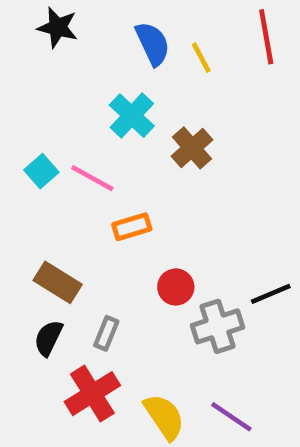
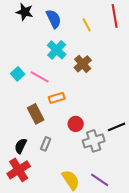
blue semicircle: (153, 44) -> (54, 19), moved
brown rectangle: (58, 282) -> (36, 114), moved, turned 30
red cross: (92, 394) -> (19, 170), moved

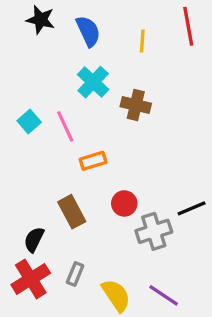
yellow line: (87, 25) -> (142, 41), turned 32
brown cross: (83, 64) -> (136, 105), turned -36
pink line: (40, 77) -> (65, 126), turned 36
brown rectangle: (36, 114) -> (72, 212), moved
gray rectangle: (46, 144) -> (75, 274), moved

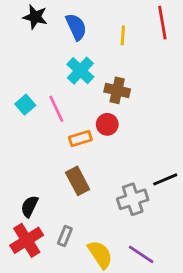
red circle: (124, 203) -> (107, 124), moved
brown rectangle: (72, 212) -> (78, 181), moved

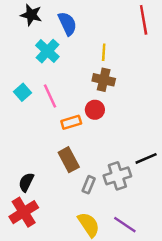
yellow line: (123, 35) -> (104, 52), moved
cyan cross: (80, 71) -> (47, 51), moved
gray rectangle: (65, 236) -> (89, 185), moved

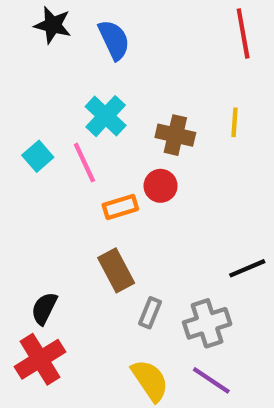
cyan cross: (47, 51) -> (106, 116), moved
yellow line: (104, 52) -> (235, 122), moved
gray cross: (117, 176) -> (207, 323), moved

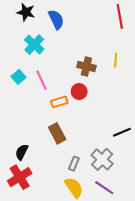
cyan cross: (106, 116) -> (34, 45), moved
gray rectangle: (150, 313) -> (74, 164), moved
gray cross: (207, 323) -> (102, 159), turned -30

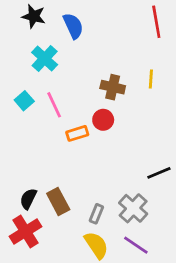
brown rectangle: (57, 133) -> (58, 202), moved

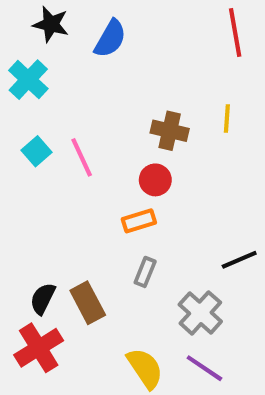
blue semicircle: (73, 26) -> (110, 39), turned 55
cyan cross: (45, 59) -> (28, 80), moved
orange rectangle: (77, 133) -> (139, 221), moved
gray rectangle: (96, 214) -> (145, 272), moved

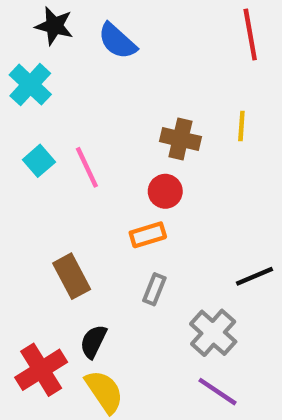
blue semicircle: (110, 39) -> (117, 41), turned 102
black semicircle: (43, 299) -> (93, 342), moved
brown rectangle: (88, 303) -> (72, 276), moved
yellow semicircle: (145, 368) -> (104, 392), moved

